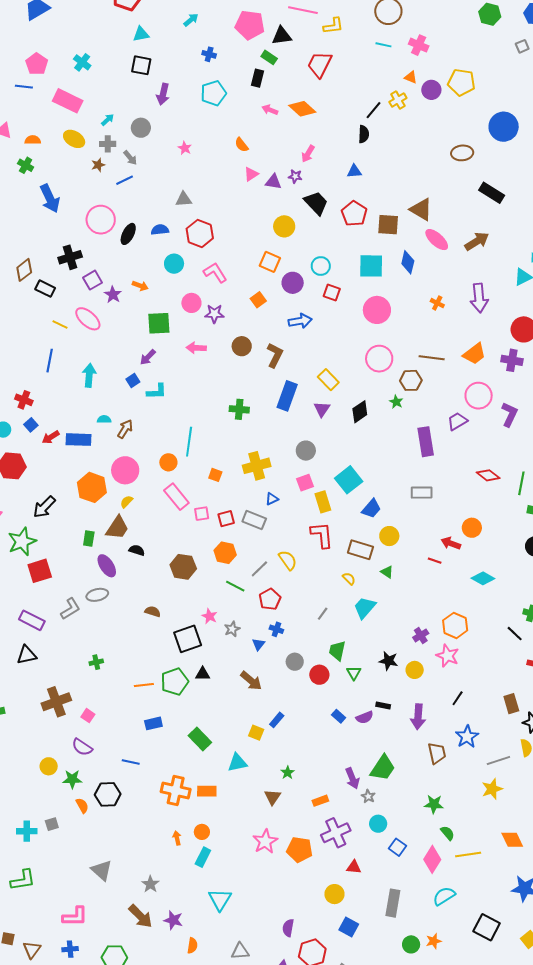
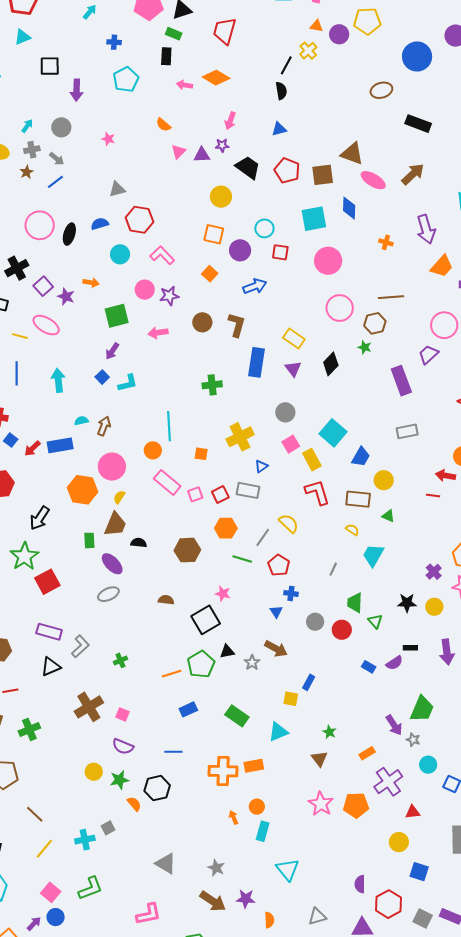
cyan triangle: (141, 34) -> (22, 37), moved
orange trapezoid: (474, 354) -> (442, 266), moved
gray L-shape: (70, 609) -> (80, 646), moved
gray star: (232, 629) -> (252, 663), moved

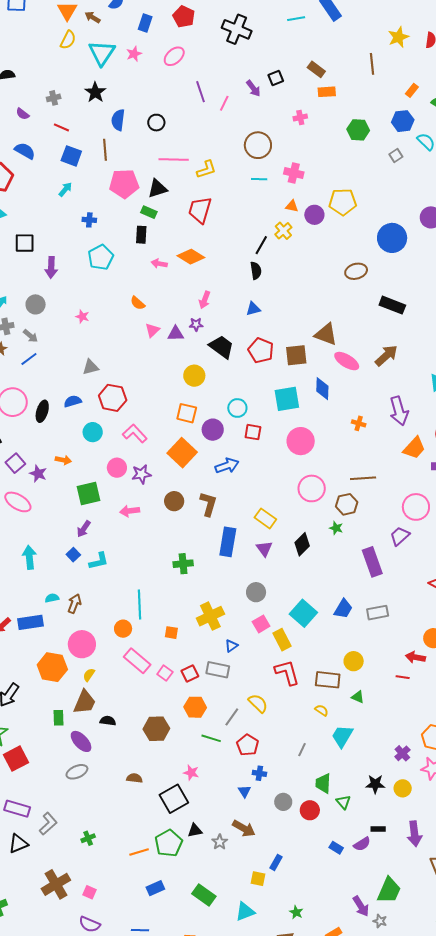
orange square: (210, 274) -> (182, 453), size x1.8
blue trapezoid: (361, 457) -> (343, 609), moved
pink square: (195, 494) -> (165, 673), turned -35

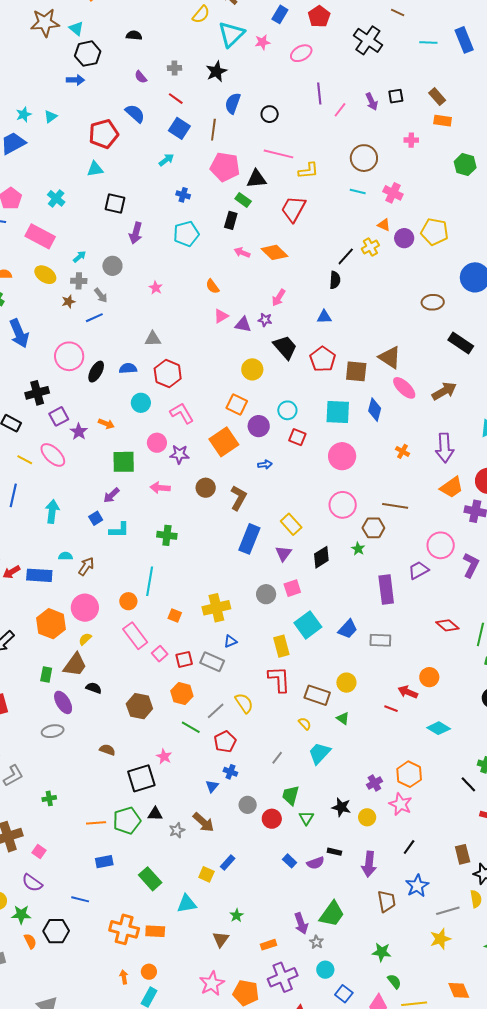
blue arrow: (227, 466) -> (265, 464), size x0.6
green cross: (183, 564) -> (167, 535), moved
pink square: (261, 624) -> (292, 588), moved

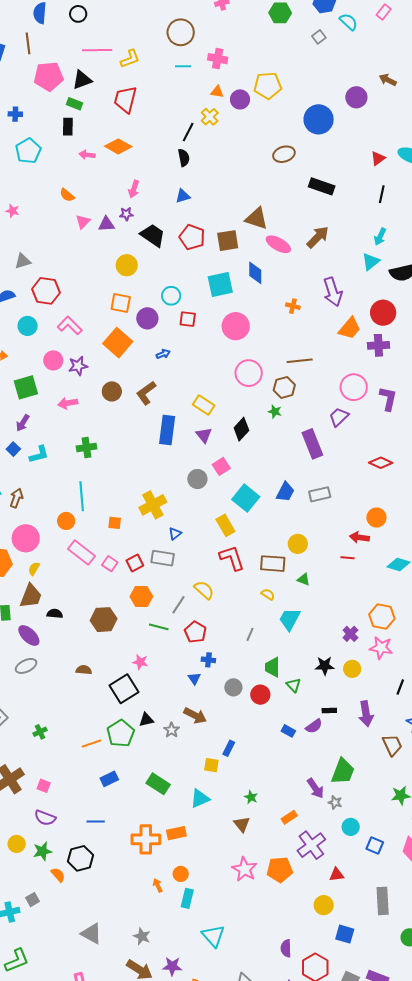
brown L-shape: (238, 498) -> (146, 393), turned -140

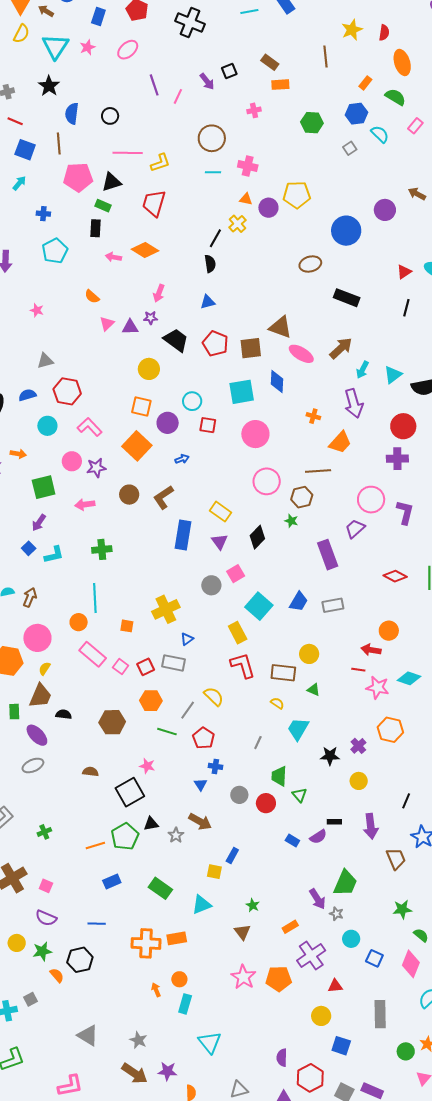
cyan arrow: (380, 237) -> (362, 370), moved
orange trapezoid: (350, 328) -> (340, 442), moved
pink star: (381, 648) -> (378, 687), moved
black star: (325, 666) -> (330, 756), moved

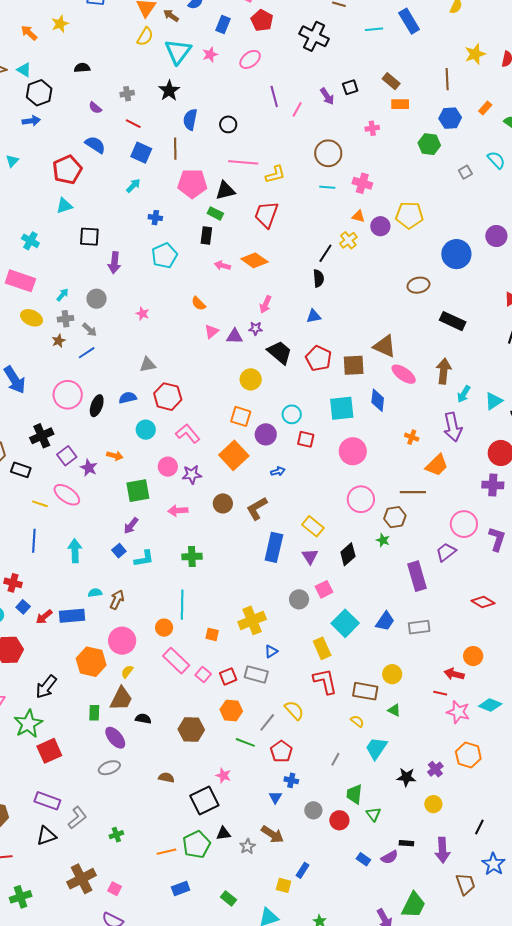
blue hexagon: (356, 114) -> (450, 118), moved
brown arrow: (341, 348) -> (444, 371), turned -45
green rectangle: (160, 888) -> (229, 898), size x0.7

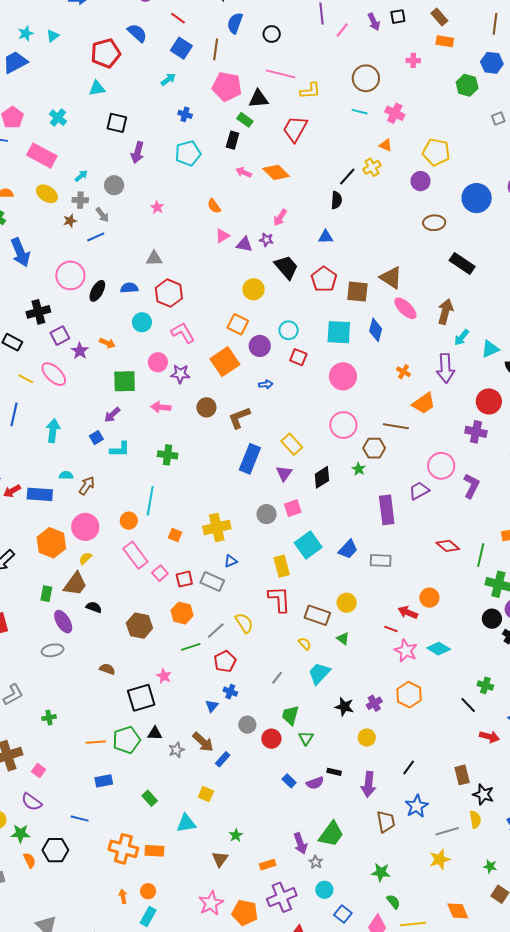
purple circle: (380, 226) -> (420, 181), moved
green line: (245, 742) -> (191, 647), turned -48
blue rectangle: (303, 870) -> (223, 759), moved

